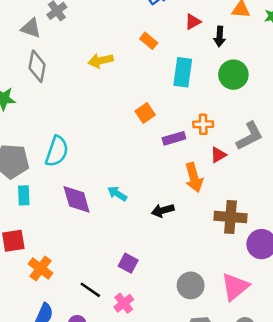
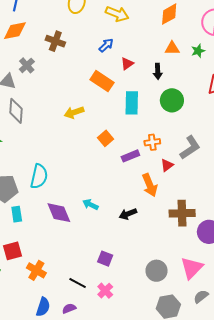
red triangle: (193, 22) -> (127, 64), moved
orange rectangle: (149, 41) -> (102, 81), size x1.6
yellow arrow: (101, 61) -> (74, 112), moved

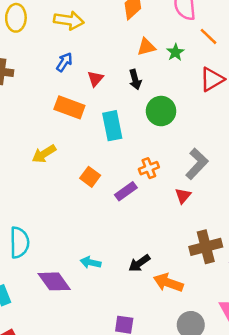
green star: (198, 51) -> (175, 52), moved
red triangle: (167, 165) -> (183, 196), moved
orange arrow: (150, 185) -> (168, 283), moved, turned 145

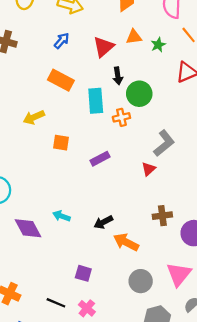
red triangle: (95, 79) -> (104, 47), moved, size x1.5
black arrow: (135, 80) -> (118, 76), moved
orange cross: (149, 168) -> (121, 117), moved
orange square: (90, 177) -> (61, 143), moved, turned -35
brown cross: (206, 247) -> (162, 216), size x0.7

